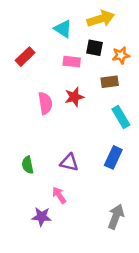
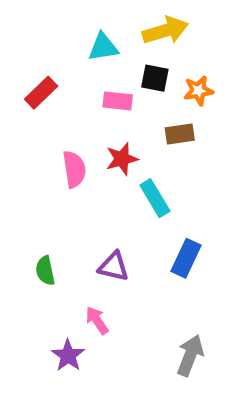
cyan triangle: (63, 29) -> (103, 47), turned -42
cyan rectangle: (121, 117) -> (155, 198), moved
purple star: (41, 217) -> (68, 355), turned 30

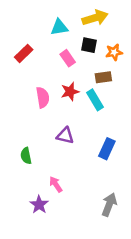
pink rectangle: (118, 101) -> (68, 58), turned 49
cyan rectangle: (155, 198) -> (95, 100), moved
purple triangle: (114, 266) -> (65, 136), moved

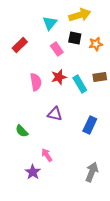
cyan triangle: (59, 27) -> (50, 23), turned -42
brown rectangle: (103, 77) -> (100, 77), moved
green semicircle: (26, 156) -> (22, 131), turned -32

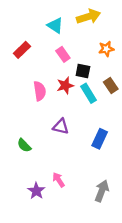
cyan triangle: (50, 23) -> (55, 25), turned -35
black square: (75, 38) -> (83, 71), moved
brown rectangle: (100, 77) -> (111, 85), turned 64
pink arrow: (47, 155) -> (59, 180), moved

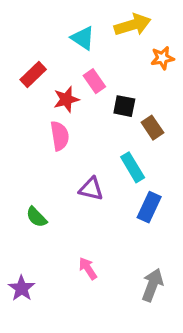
orange star: (106, 49) -> (162, 58), moved
red star: (65, 85) -> (66, 99), moved
brown rectangle: (111, 85) -> (152, 128), moved
cyan rectangle: (88, 93) -> (133, 167), moved
purple star: (36, 191) -> (22, 288), moved

